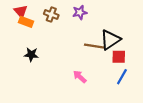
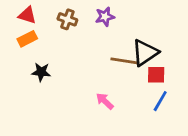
red triangle: (21, 11) -> (27, 15), turned -32
orange rectangle: (26, 22) -> (27, 39), moved, turned -48

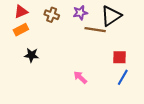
red triangle: (27, 15) -> (21, 12), turned -40
black triangle: (145, 53) -> (111, 16), moved
brown line: (124, 61) -> (95, 30), moved

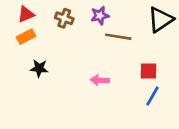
black triangle: (111, 16) -> (160, 20), moved
pink arrow: (80, 77) -> (100, 80), moved, turned -40

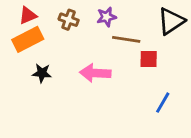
orange rectangle: (26, 37) -> (28, 39), size x1.5
red square: (149, 71) -> (149, 59), moved
pink arrow: (100, 80) -> (95, 73), moved, size x1.5

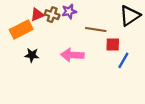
red triangle: (28, 15) -> (37, 15), moved
purple star: (106, 17) -> (69, 11), moved
blue line: (163, 103) -> (123, 60), moved

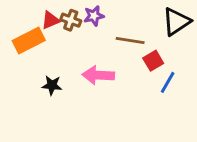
red square: (113, 44) -> (153, 61), turned -32
black star: (32, 55) -> (52, 85), moved

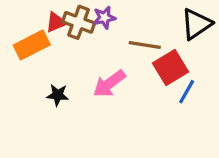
brown cross: (71, 20) -> (79, 22), size x1.4
red square: (153, 61) -> (171, 68), size x1.5
pink arrow: (98, 75) -> (109, 84), turned -40

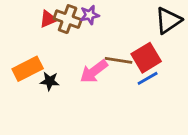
orange rectangle: (32, 45) -> (28, 69), moved
brown line: (145, 45) -> (119, 60), moved
blue line: (187, 92) -> (148, 78), moved, turned 30

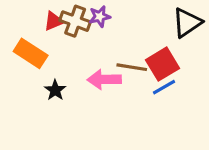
orange rectangle: (28, 69) -> (31, 53), moved, turned 60
pink arrow: (94, 71) -> (104, 79), turned 36
black star: (50, 81) -> (55, 90), turned 30

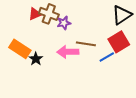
purple star: (100, 17) -> (64, 23), moved
orange rectangle: (31, 53) -> (20, 49), moved
red square: (163, 64) -> (119, 42), moved

